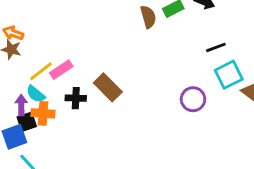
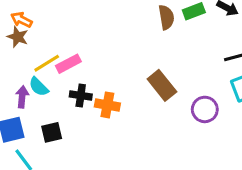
brown rectangle: (108, 87) -> (162, 85), moved
orange cross: (43, 113) -> (107, 105), moved
black square: (27, 122) -> (52, 132), moved

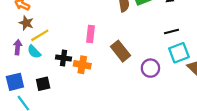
brown star: (18, 37) -> (26, 23), moved
pink rectangle: (68, 64) -> (91, 34), moved, turned -56
purple arrow: (22, 97) -> (18, 47), moved

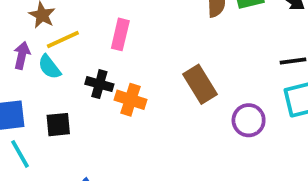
pink rectangle: (91, 34) -> (120, 34), moved

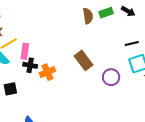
pink rectangle: (120, 34) -> (25, 51), moved
orange cross: (130, 100) -> (47, 72), turned -35

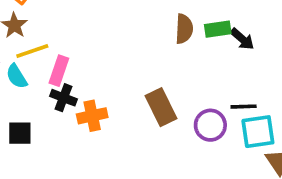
black arrow: (128, 11) -> (242, 39), moved
black line: (132, 44) -> (244, 107), moved
purple circle: (111, 77) -> (210, 125), moved

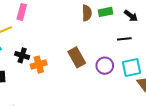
black arrow: (242, 39) -> (131, 16), moved
pink rectangle: (59, 71) -> (22, 12), moved
black line: (244, 107) -> (124, 39), moved

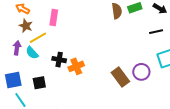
brown rectangle: (77, 57) -> (120, 77), moved
purple circle: (105, 66) -> (141, 72), moved

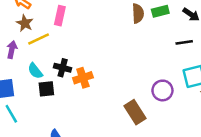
cyan semicircle: (32, 53) -> (35, 71), moved
brown rectangle: (120, 77) -> (135, 112), moved
black square: (39, 83) -> (46, 89), moved

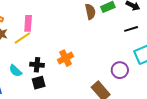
yellow line: (39, 39) -> (22, 38), moved
orange cross: (83, 78) -> (65, 58), moved
black square: (46, 89) -> (39, 83), moved

